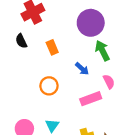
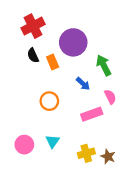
purple circle: (91, 23) -> (73, 42), moved
black semicircle: (21, 41) -> (33, 55), moved

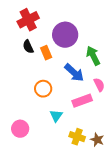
blue arrow: (83, 84) -> (74, 73), size x1.5
cyan triangle: (53, 141) -> (56, 116), moved
yellow cross: (86, 153) -> (77, 137), turned 35

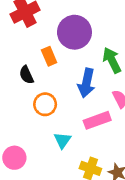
black semicircle: (28, 47) -> (26, 75), moved
blue arrow: (74, 73) -> (86, 83), turned 60

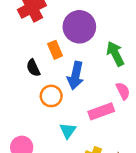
blue arrow: (86, 83) -> (76, 75), moved

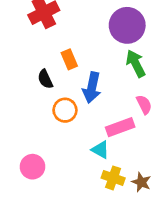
purple circle: (79, 27) -> (127, 25), moved
cyan triangle: (68, 131) -> (100, 150), moved, turned -36

